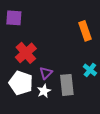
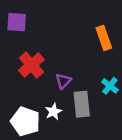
purple triangle: (46, 73) -> (63, 81), moved
white pentagon: (21, 83) -> (25, 121), moved

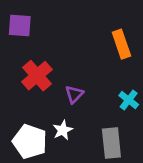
gray rectangle: (82, 104) -> (111, 143), moved

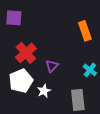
white pentagon: (30, 142) -> (21, 81), moved, turned 30

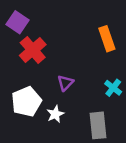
purple square: (14, 18) -> (18, 22), turned 30
red cross: (26, 53) -> (33, 50), moved

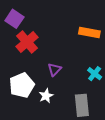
orange rectangle: (107, 39) -> (89, 32), turned -60

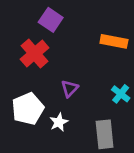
purple square: (14, 19) -> (51, 20), moved

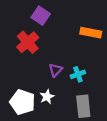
cyan cross: (121, 94) -> (78, 74), moved, turned 32
white pentagon: (28, 109) -> (22, 102), moved, turned -30

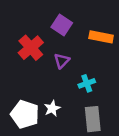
purple square: (41, 16) -> (62, 25), moved
purple triangle: (56, 70) -> (62, 61), moved

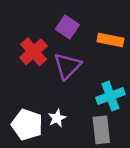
purple triangle: (62, 61) -> (67, 66), size x1.6
cyan cross: (87, 83) -> (110, 96), moved, size x1.5

